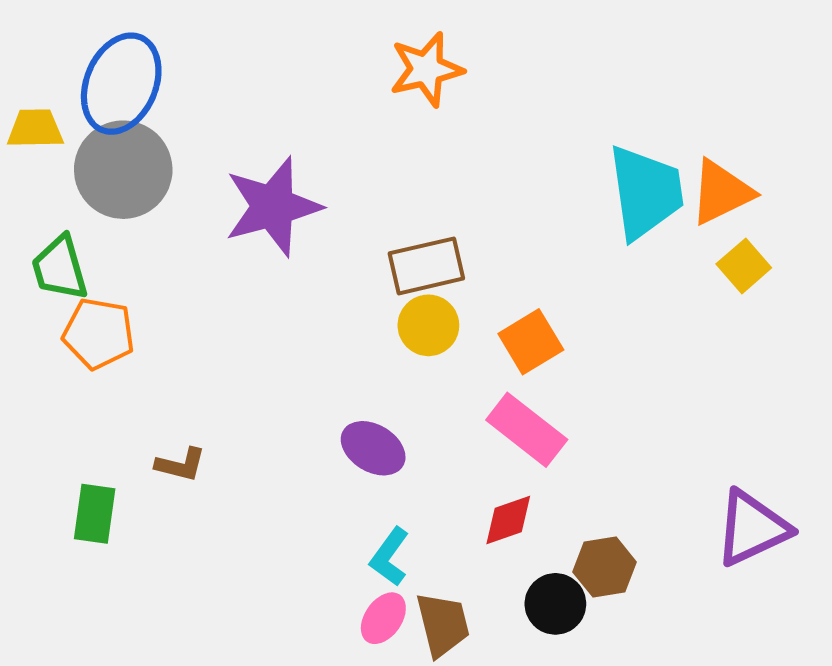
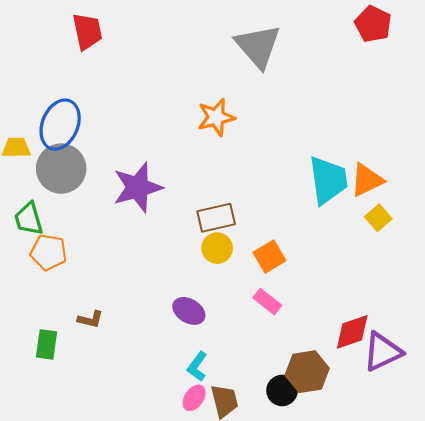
pink rectangle: (527, 430) -> (267, 302), size x0.7
red diamond: (508, 520) -> (352, 332), moved, size x1.4
brown hexagon: (605, 567) -> (307, 372), size x1.4

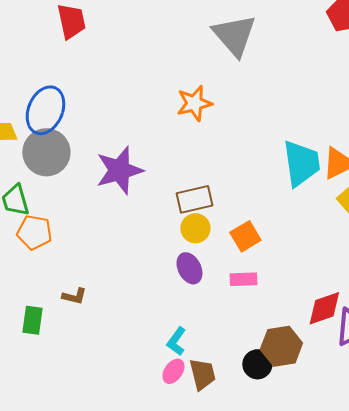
pink rectangle: (267, 302) -> (243, 279), turned -40
purple ellipse: (189, 311) -> (189, 268), moved, turned 32

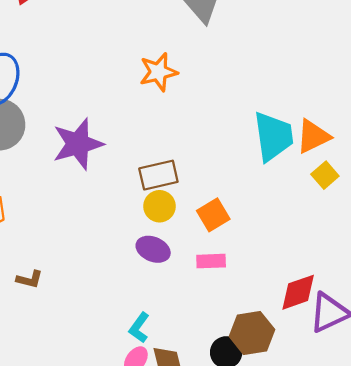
purple ellipse: (189, 268) -> (153, 249), turned -40

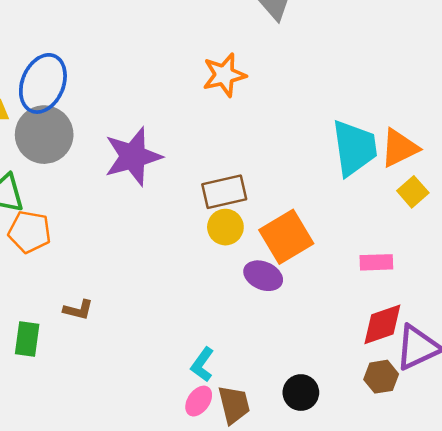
orange square: (213, 215) -> (286, 237), size x1.4
purple ellipse: (153, 249) -> (263, 276), moved
pink rectangle: (211, 261) -> (376, 262), moved
brown hexagon: (252, 333) -> (381, 377), moved, size x0.7

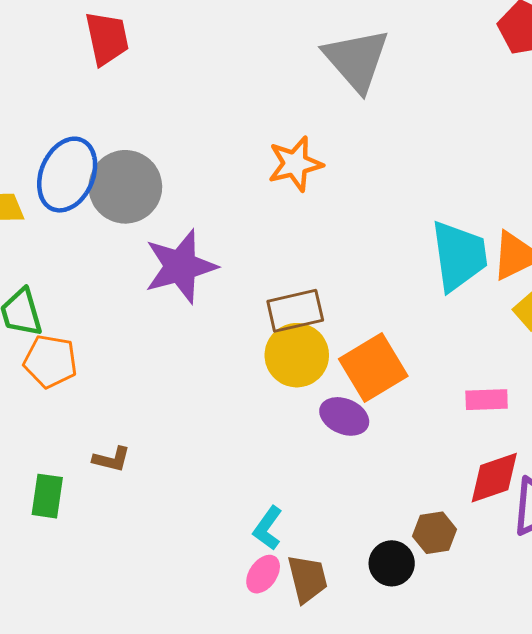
gray circle: (44, 135) -> (125, 187), moved
yellow circle: (225, 227) -> (297, 355), size x1.4
brown hexagon: (381, 377) -> (435, 533), moved

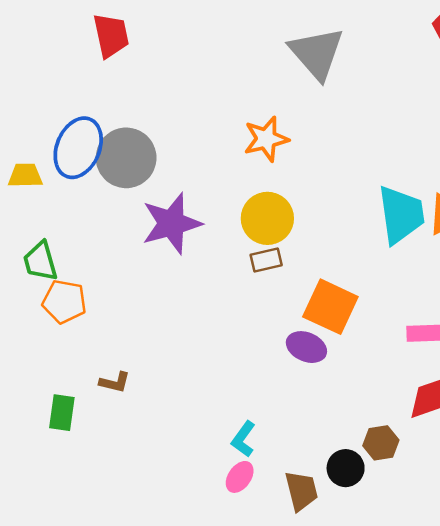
brown rectangle: (295, 311) -> (266, 260), size x0.7
yellow circle: (297, 355) -> (267, 218), moved
orange square: (373, 367) -> (330, 307), turned -34
brown trapezoid: (307, 579) -> (301, 491), moved

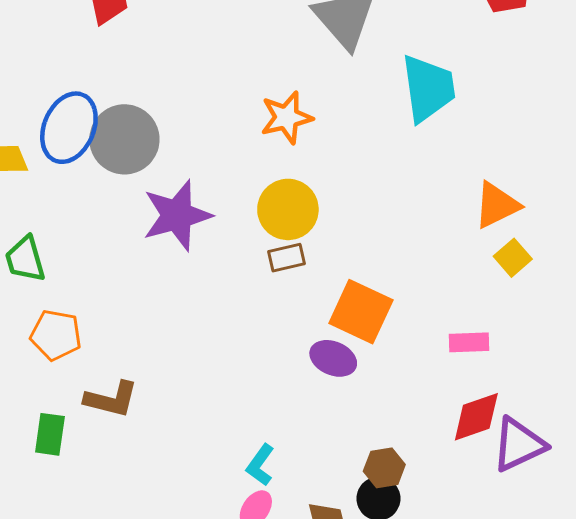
cyan trapezoid: (401, 215) -> (428, 88), moved
orange pentagon: (64, 302) -> (56, 335), moved
brown L-shape: (115, 382) -> (111, 399), size x1.5
brown hexagon: (381, 443) -> (384, 468), moved

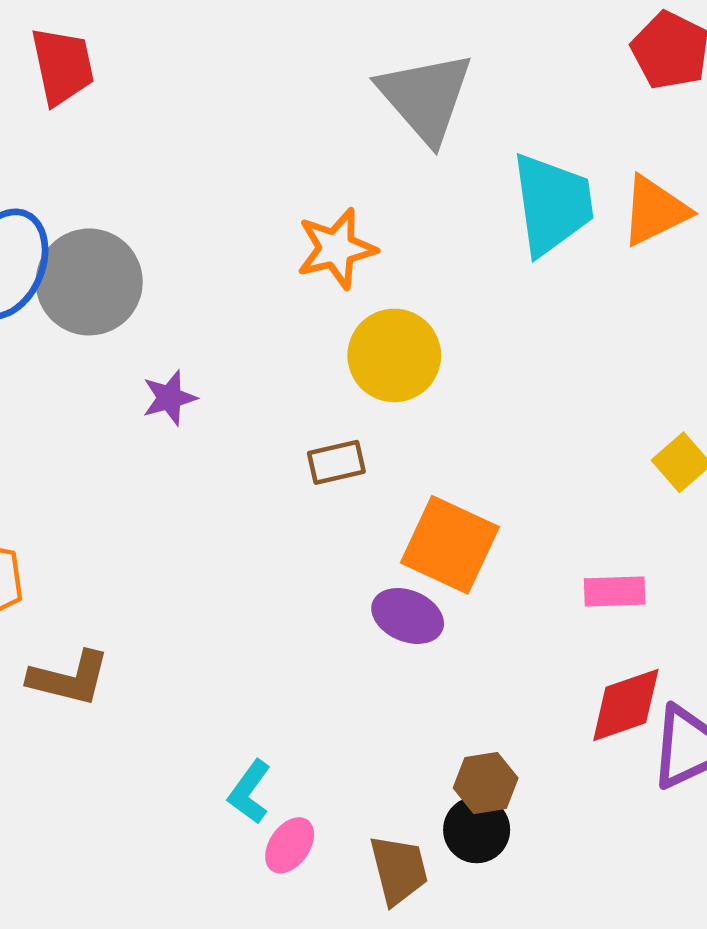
orange triangle: (497, 205) -> (655, 211), moved
yellow circle: (288, 209) -> (394, 355), moved
purple star: (177, 215) -> (169, 398), size x0.5
cyan L-shape: (260, 465) -> (250, 792), moved

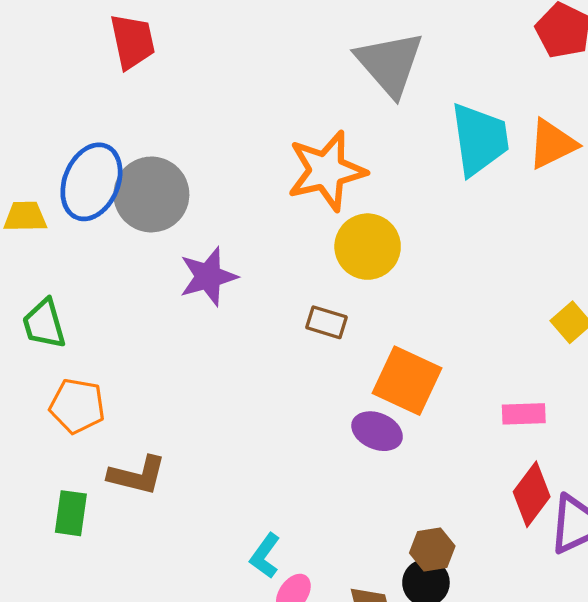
orange star: (336, 249) -> (327, 171), size x1.4
purple star: (169, 398) -> (208, 277), size x1.5
brown rectangle: (336, 462) -> (327, 322), turned 30
red diamond: (626, 705) -> (532, 494), turned -34

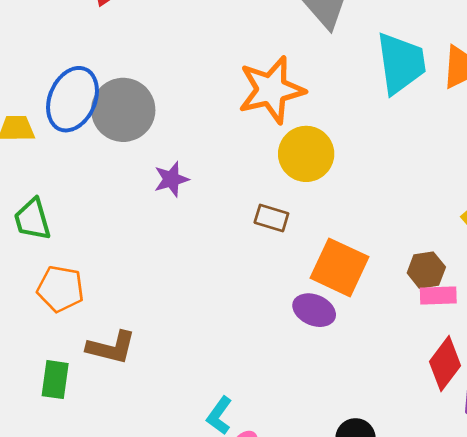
purple star: (208, 277) -> (171, 179), size x0.7
brown hexagon: (432, 549) -> (426, 270), moved

